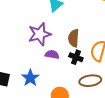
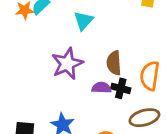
purple semicircle: (52, 55) -> (101, 88), moved

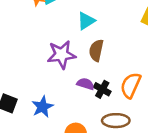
brown semicircle: (114, 63) -> (96, 50), moved

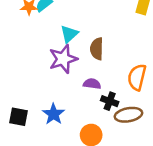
cyan triangle: (86, 21) -> (69, 34), moved
black cross: (102, 89) -> (110, 101), moved

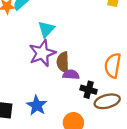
brown semicircle: (97, 49) -> (63, 62), moved

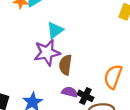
purple semicircle: (71, 75) -> (70, 92), moved

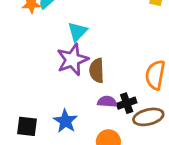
black cross: (85, 96) -> (127, 103), turned -35

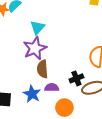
brown semicircle: (97, 70) -> (42, 69), moved
purple semicircle: (107, 102) -> (52, 87), moved

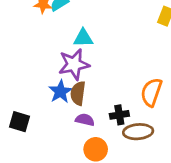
cyan triangle: (38, 27) -> (83, 38), turned 35
blue star: (32, 94) -> (60, 92), moved

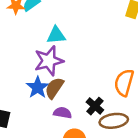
brown semicircle: (78, 93) -> (54, 88), turned 30
black cross: (119, 115) -> (95, 106), turned -36

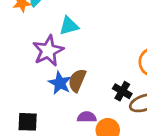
purple star: (49, 61) -> (48, 51), moved
purple semicircle: (63, 113) -> (87, 117), moved

